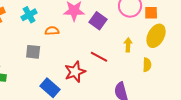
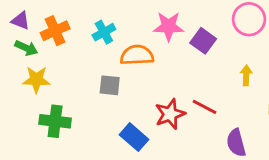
orange semicircle: (52, 31) -> (137, 55), size x1.6
red line: (99, 57) -> (204, 107), moved

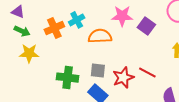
orange cross: (55, 31) -> (54, 28), moved
gray square: (110, 85) -> (98, 70), moved
green cross: (55, 121) -> (68, 78), moved

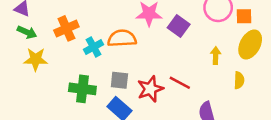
cyan cross: (77, 20) -> (94, 47), moved

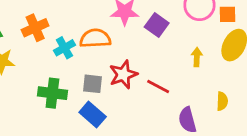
yellow semicircle: (239, 80) -> (222, 101), moved
red star: (150, 89) -> (123, 74), moved

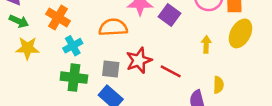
orange cross: (35, 28) -> (58, 18), turned -35
cyan cross: (64, 48) -> (73, 46), moved
yellow semicircle: (222, 101) -> (218, 85), moved

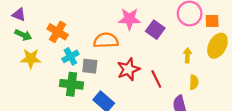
gray square: (111, 69) -> (90, 66), moved
red line: (171, 71) -> (156, 79), turned 36
yellow semicircle: (218, 85) -> (194, 82), moved

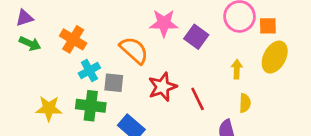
purple triangle: (19, 15) -> (24, 18), turned -40
orange semicircle: (106, 40) -> (134, 50), turned 45
yellow star: (31, 59) -> (49, 108), moved

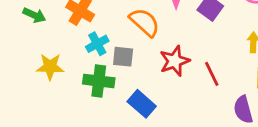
yellow star: (49, 108) -> (50, 67), moved

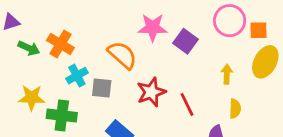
green arrow: (34, 15) -> (29, 48), moved
green cross: (99, 81) -> (62, 115), moved

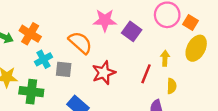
orange square: (258, 30) -> (191, 23), turned 32
red line: (187, 104) -> (146, 74), moved, turned 48

